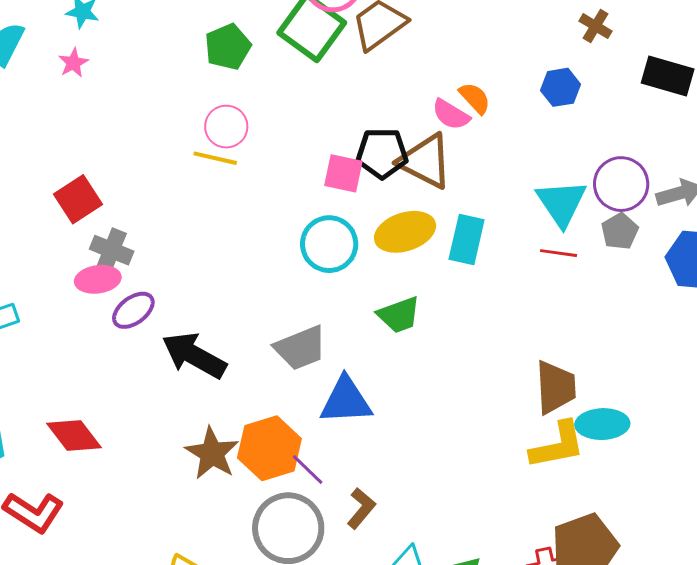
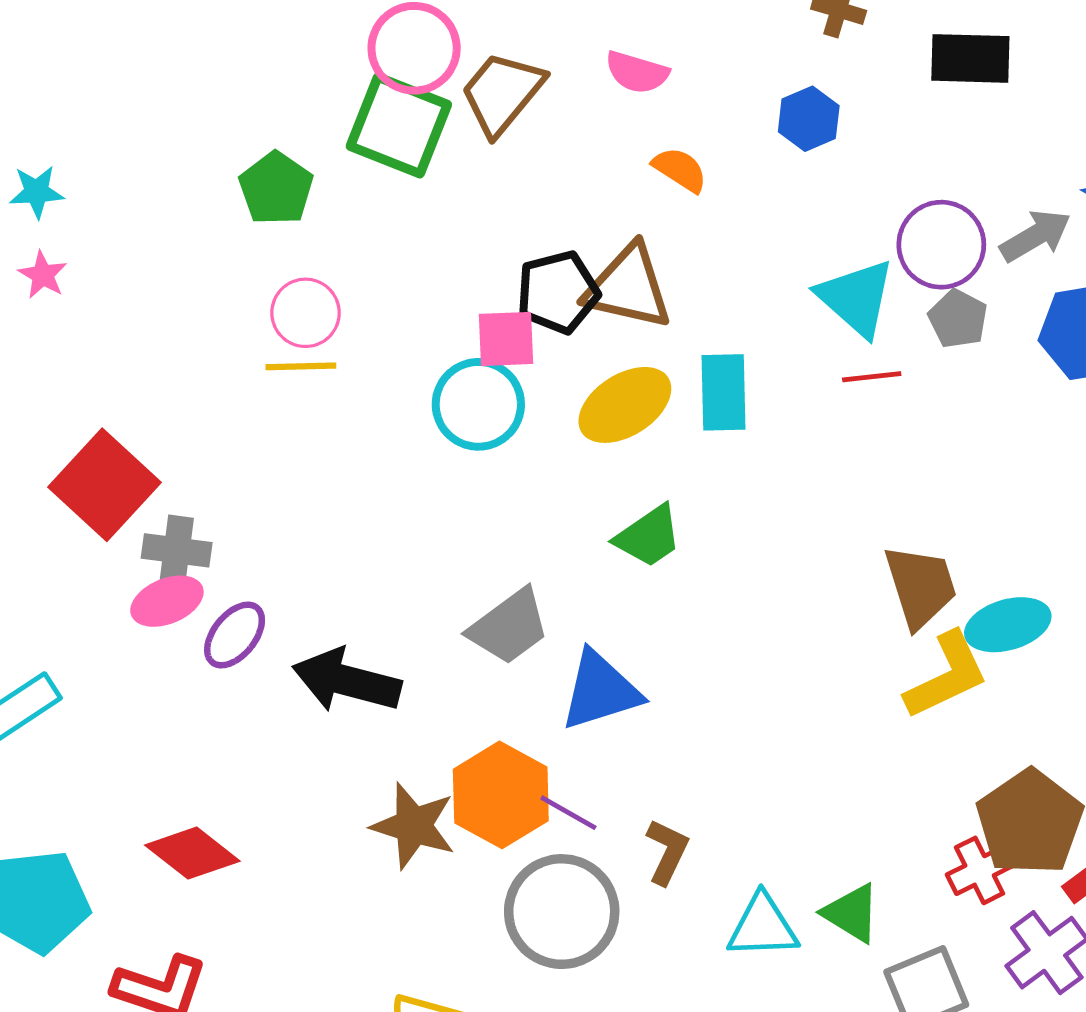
pink semicircle: (451, 115) -> (637, 72), moved
red square: (78, 199) -> (104, 485), size x1.4
cyan circle: (329, 244) -> (478, 404), moved

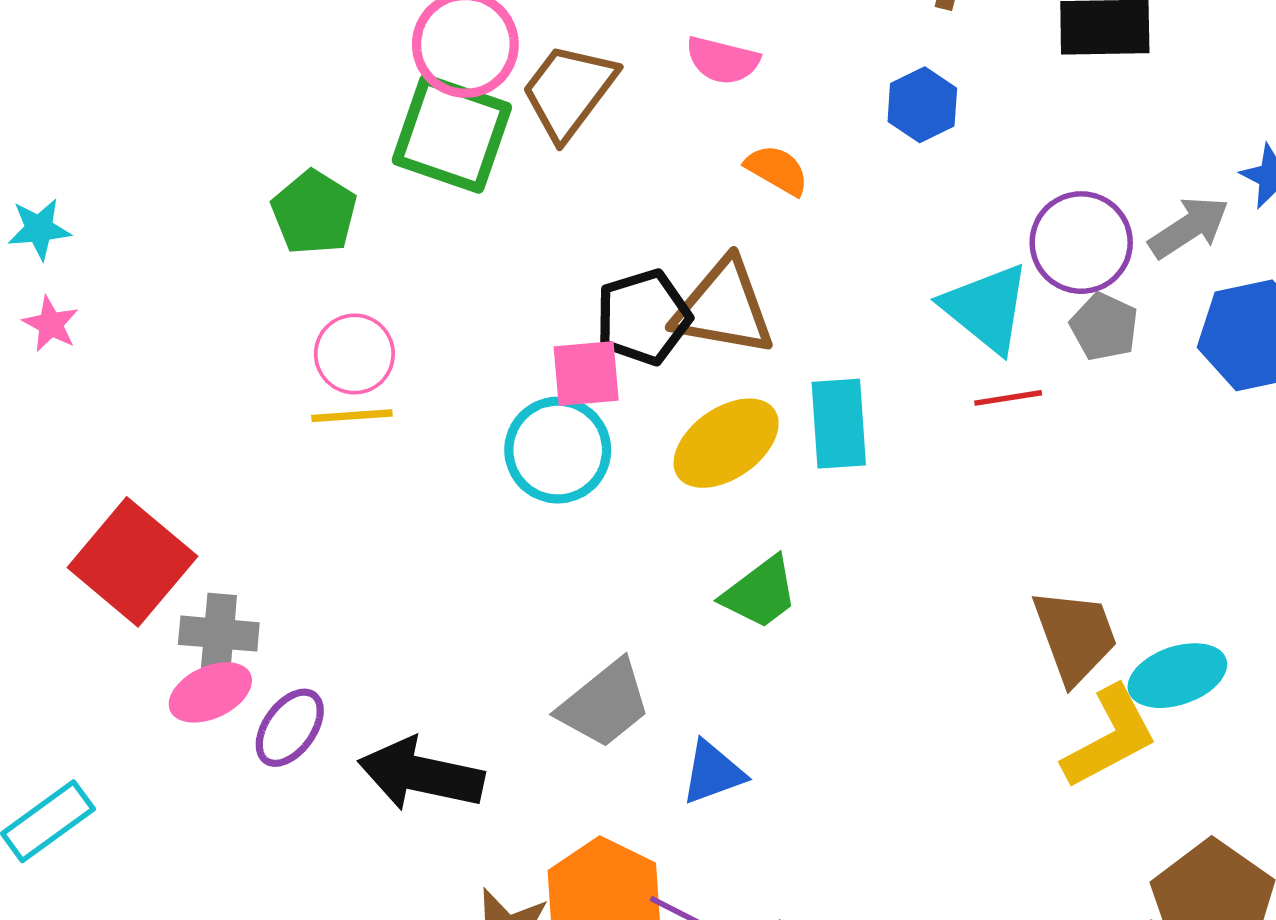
blue triangle: (600, 691) -> (713, 772), size x0.7

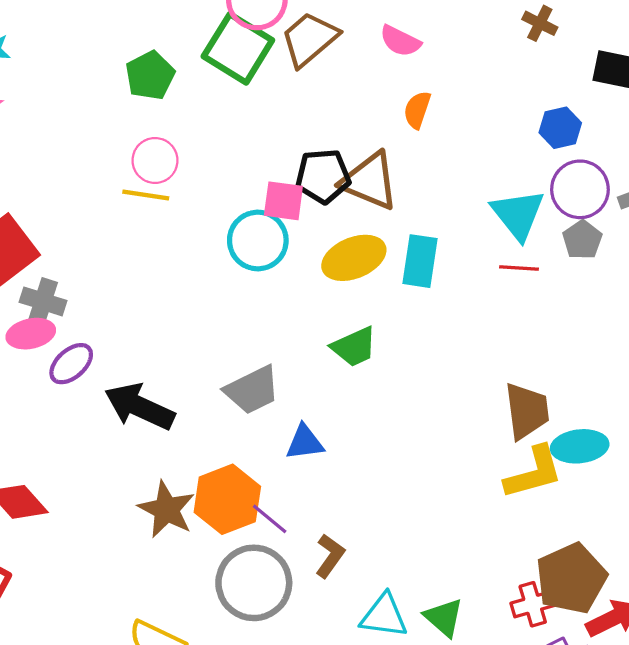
blue hexagon: (922, 105) -> (560, 128), moved
orange semicircle: (777, 170) -> (417, 110), turned -114

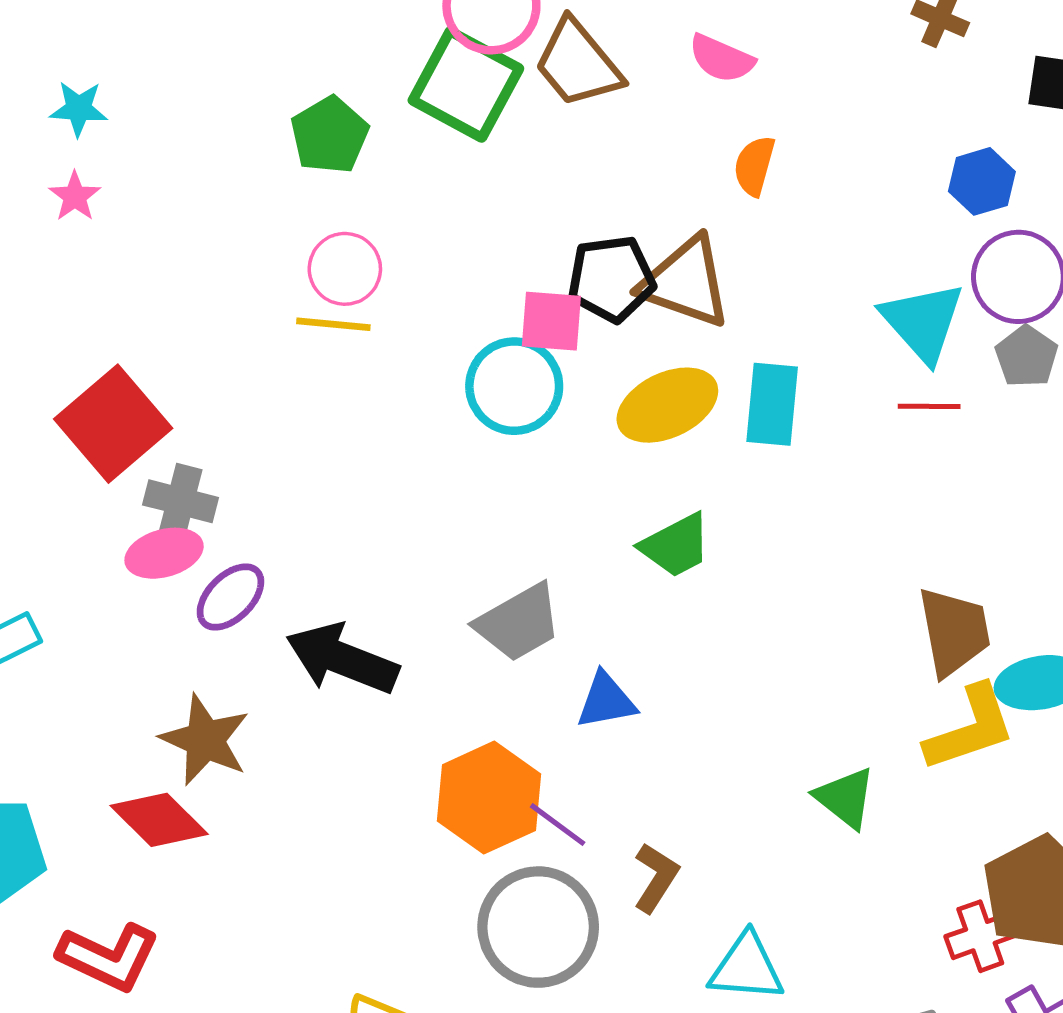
brown trapezoid: (309, 39) -> (578, 63), turned -86
brown star: (167, 509) -> (205, 740), moved
green triangle: (444, 617) -> (845, 798), moved

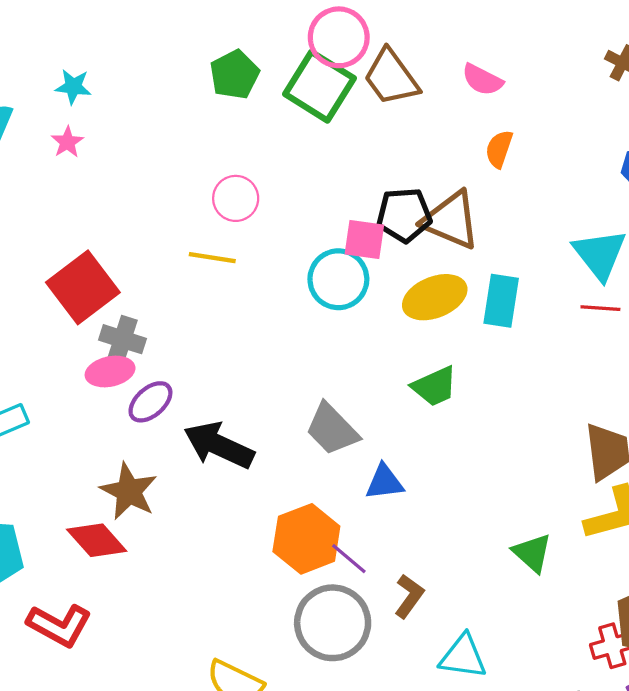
green pentagon: (330, 135) -> (234, 75), moved
yellow line: (333, 324) -> (212, 258), moved
gray trapezoid: (519, 623) -> (332, 429), turned 72

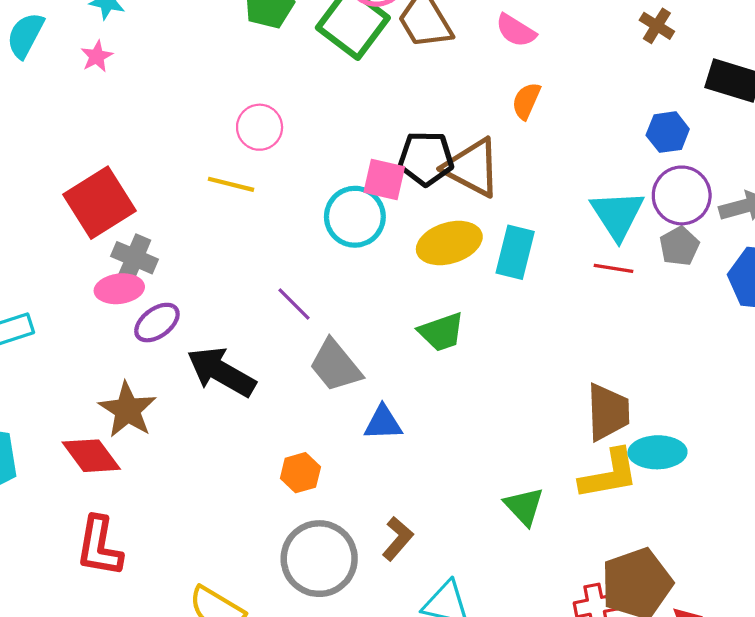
orange hexagon: (306, 539) -> (300, 473), size x0.6
purple line: (349, 559) -> (294, 304), moved
red L-shape: (59, 625) -> (99, 546), moved, turned 66

